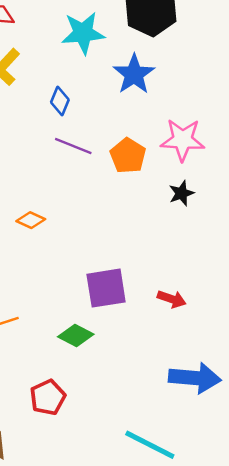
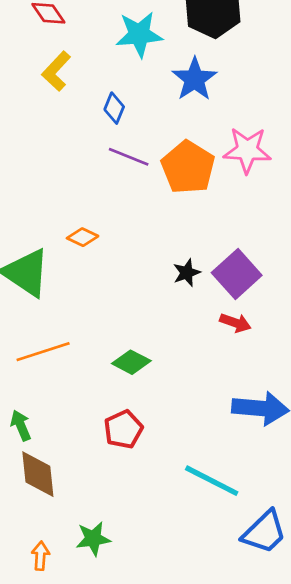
orange pentagon: (128, 156) -> (188, 167), size x1.4
black star: (181, 193) -> (187, 273), moved
purple square: (106, 288) -> (237, 274), moved, turned -33
red pentagon: (48, 397) -> (123, 429), moved

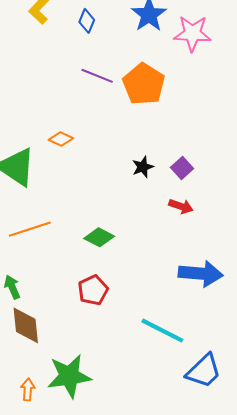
blue diamond: (114, 108) -> (87, 21), moved
pink star: (247, 150) -> (192, 33), moved
purple square: (237, 274) -> (182, 168), size x0.6
green star: (93, 539) -> (69, 376), size x1.6

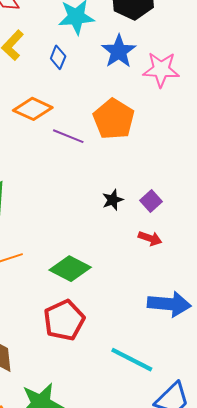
purple line: (97, 76) -> (68, 136), moved
orange diamond: (61, 139) -> (33, 109), moved, size x1.6
green diamond: (99, 237) -> (70, 269), size x1.4
red pentagon: (93, 290) -> (64, 320), size x1.4

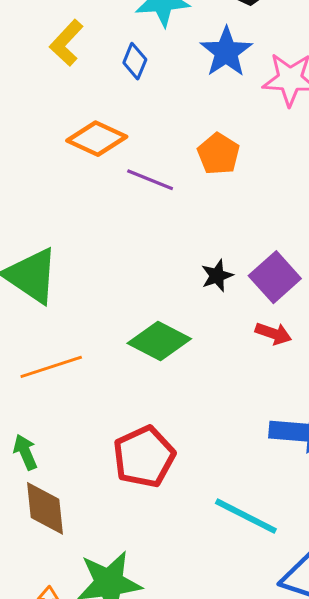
orange pentagon: (114, 119) -> (219, 154), size x0.7
purple square: (151, 201) -> (275, 277), size x1.5
green diamond: (70, 269) -> (159, 341), moved

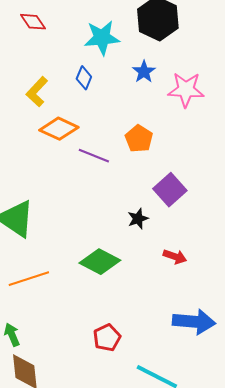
yellow L-shape: (66, 43) -> (37, 92), moved
blue star: (226, 52) -> (144, 72), size x0.7
purple square: (275, 277) -> (170, 190), moved
red pentagon: (144, 457) -> (107, 338), moved, size x0.7

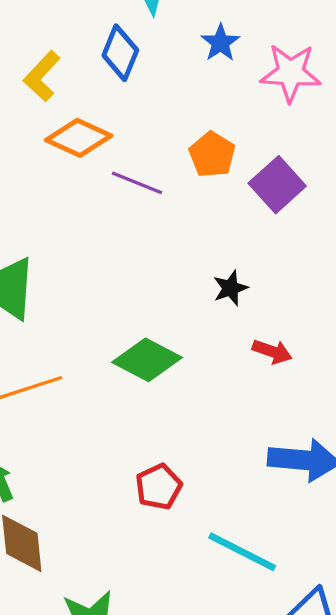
blue diamond: (84, 78) -> (120, 53), size x1.4
purple square: (170, 190) -> (277, 185), moved
black star: (138, 219) -> (230, 288), moved

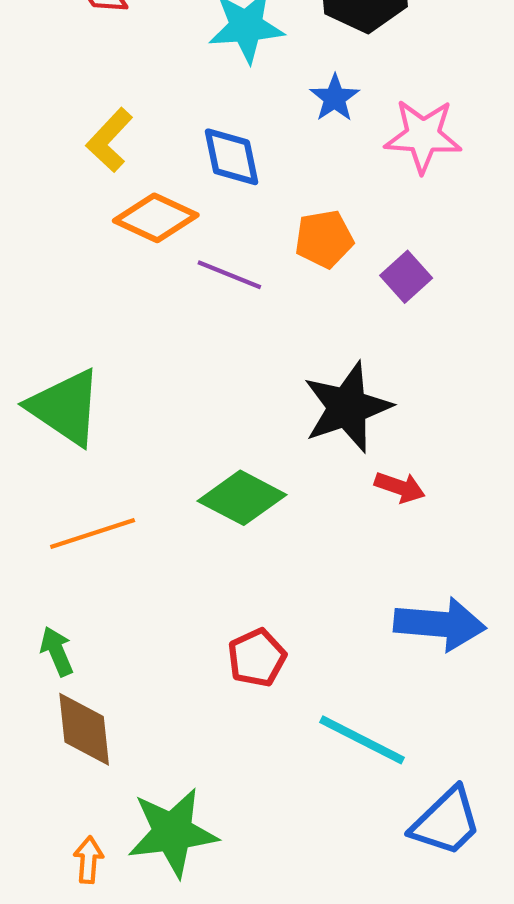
blue diamond: (120, 53) -> (231, 157), moved, turned -34
orange pentagon: (212, 155) -> (324, 239), turned 30
purple square: (277, 185) -> (406, 277), size x0.7
black star: (230, 288) -> (347, 407), size x2.0

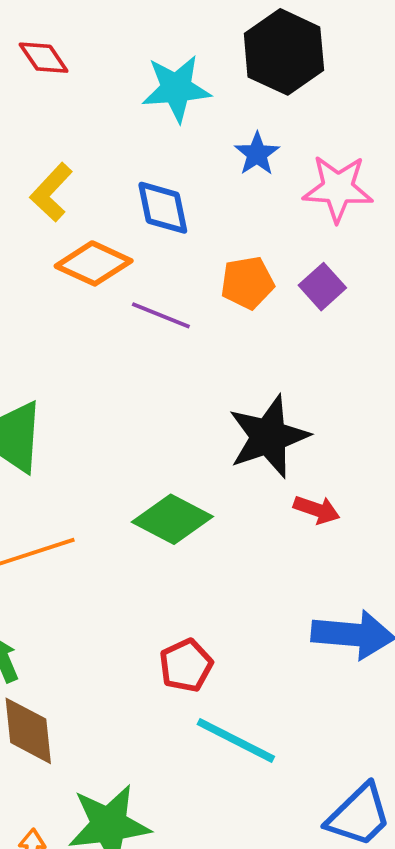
purple square: (406, 277) -> (322, 287), moved
cyan line: (362, 740) -> (236, 740), moved

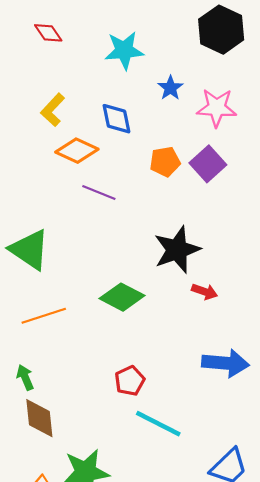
black hexagon: (284, 52) -> (221, 30), moved
purple square: (322, 287) -> (208, 164), size x1.4
purple line: (161, 315) -> (99, 192), moved

